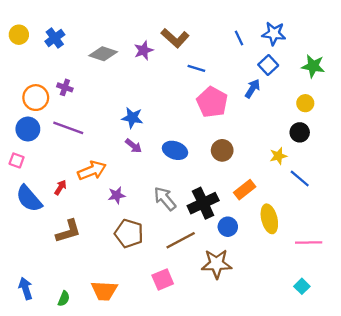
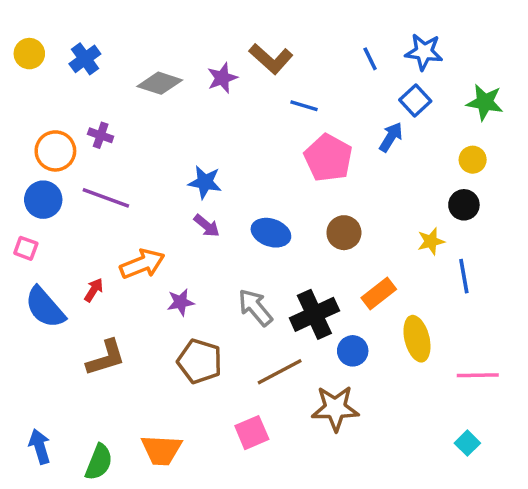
blue line: (300, 178) -> (464, 276), turned 40
green semicircle: (64, 299) -> (99, 462), size x1.5

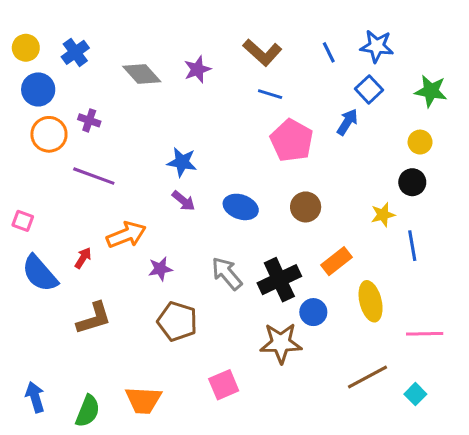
brown L-shape: (271, 59) -> (262, 52), moved
gray diamond: (160, 83) -> (142, 74), turned 30
blue circle: (43, 200) -> (38, 89), moved
brown line: (280, 372) -> (367, 377), moved
brown star: (335, 408) -> (281, 343), moved

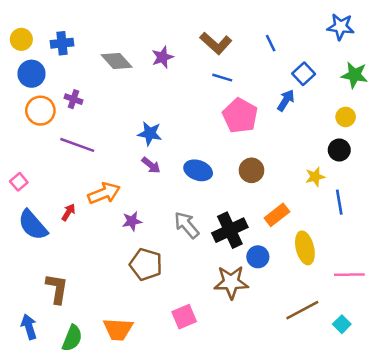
blue star: (377, 46) -> (341, 27), moved
blue cross: (75, 52) -> (62, 43), turned 30
pink square: (23, 221) -> (19, 182), turned 30
brown L-shape: (94, 318) -> (57, 289), moved, turned -64

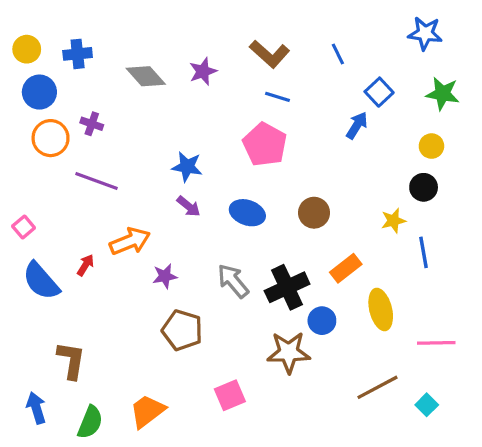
pink pentagon: (240, 116) -> (265, 144), moved
orange trapezoid: (118, 329) -> (147, 411), turned 140

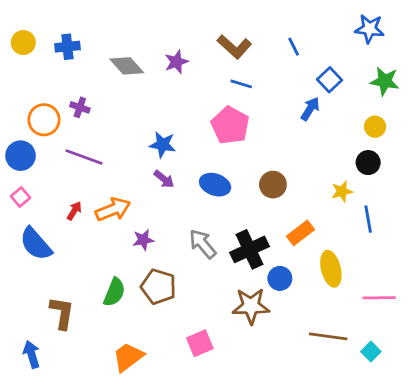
blue circle: (39, 92) -> (21, 156), moved
red arrow: (85, 265) -> (74, 211), moved
brown line: (378, 387) -> (328, 336), turned 36
green semicircle: (90, 422) -> (114, 292), moved

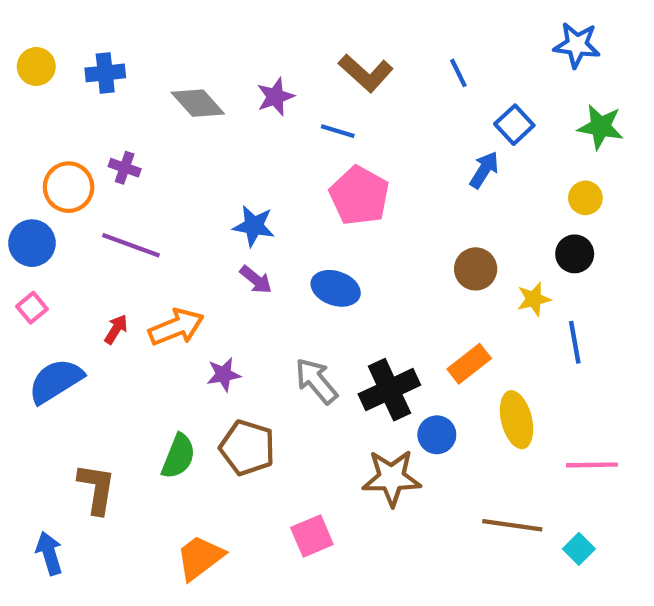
blue line: (241, 84) -> (338, 131), moved
brown circle: (273, 185) -> (476, 269), moved
blue semicircle: (36, 244) -> (56, 381), turned 99

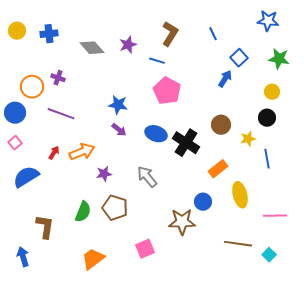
brown L-shape: (366, 73) -> (170, 34), turned -100
black cross: (389, 390) -> (186, 143), moved, turned -32

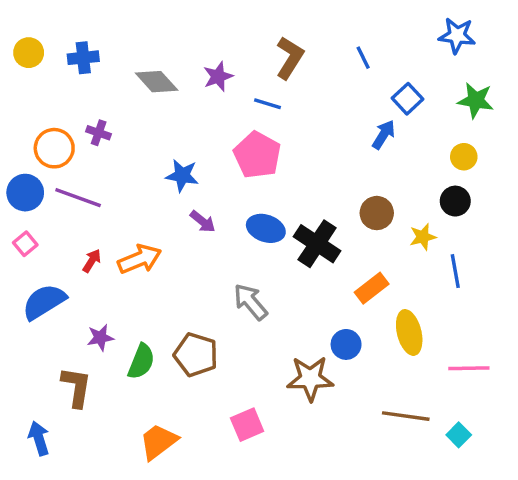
pink pentagon: (167, 91) -> (257, 155), moved
blue star: (118, 105) -> (182, 175), moved
purple line: (61, 114) -> (78, 198), moved
purple star: (104, 174) -> (100, 338), moved

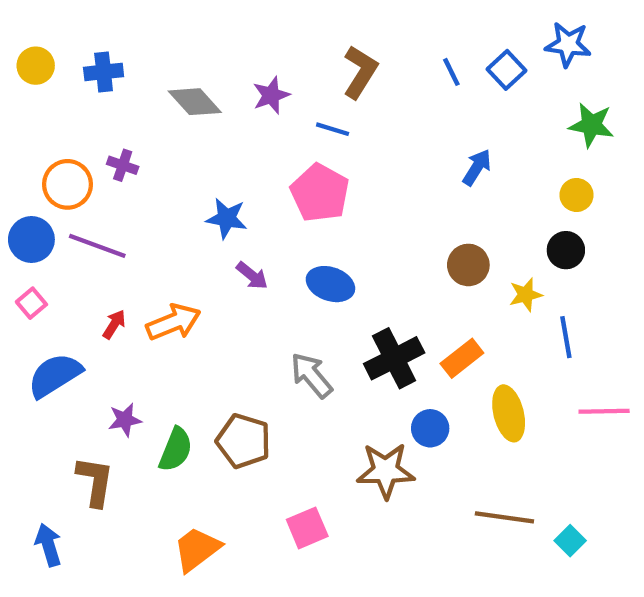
blue square: (407, 99) -> (507, 70), moved
black cross: (317, 244) -> (394, 358), moved, turned 30
pink line: (469, 368) -> (604, 411), moved

